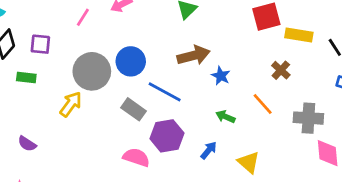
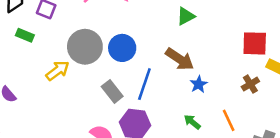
brown arrow: (194, 55) -> (180, 59), turned 32
brown cross: (281, 70) -> (250, 84), moved
blue line: (165, 92) -> (144, 84), turned 64

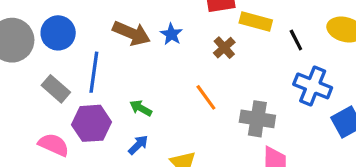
blue star: (199, 84) -> (171, 34), moved
green arrow: (192, 122) -> (141, 108), moved

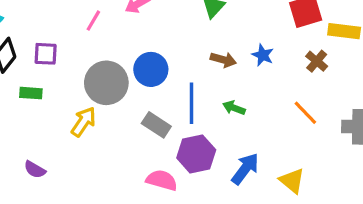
brown arrow: (131, 33) -> (223, 60), size x0.7
green arrow: (141, 108) -> (234, 108), moved
blue arrow: (138, 145) -> (245, 169), size x1.5

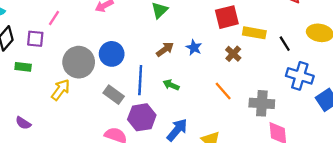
pink line: (93, 21) -> (54, 18), moved
brown arrow: (223, 60) -> (165, 49), turned -54

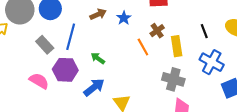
yellow rectangle: (254, 33) -> (177, 46), moved, turned 60
green arrow: (171, 85) -> (98, 58), moved
orange line: (223, 91) -> (143, 47), moved

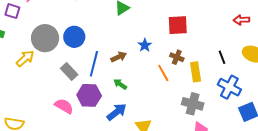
brown arrow: (98, 14) -> (119, 57), moved
brown cross: (157, 31) -> (177, 57), turned -32

